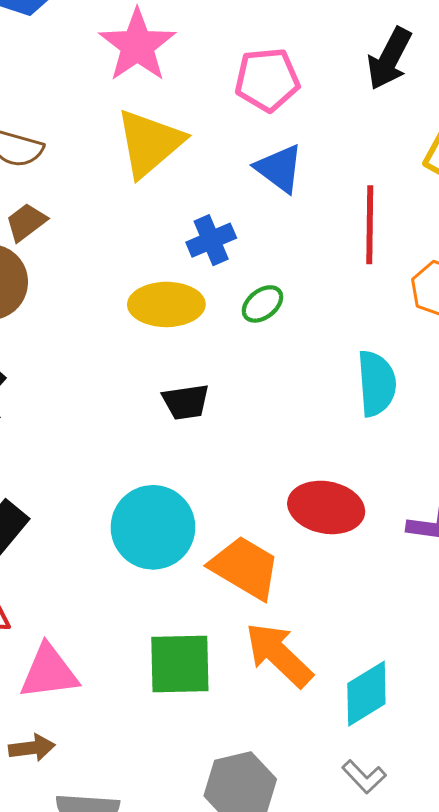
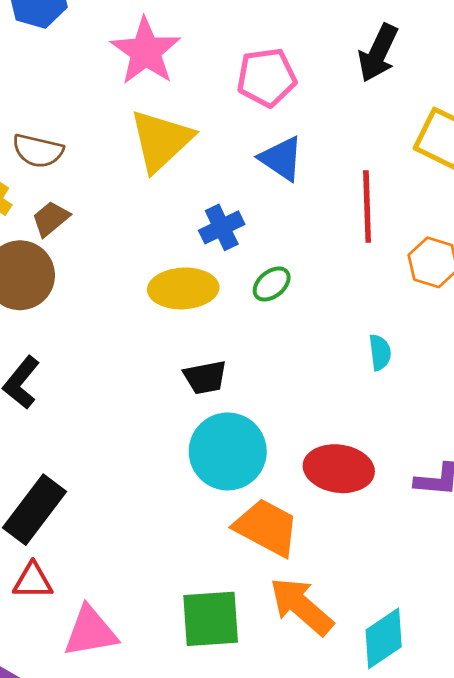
cyan semicircle: (376, 383) -> (380, 352), size x0.6
cyan circle: (153, 527) -> (228, 451), moved

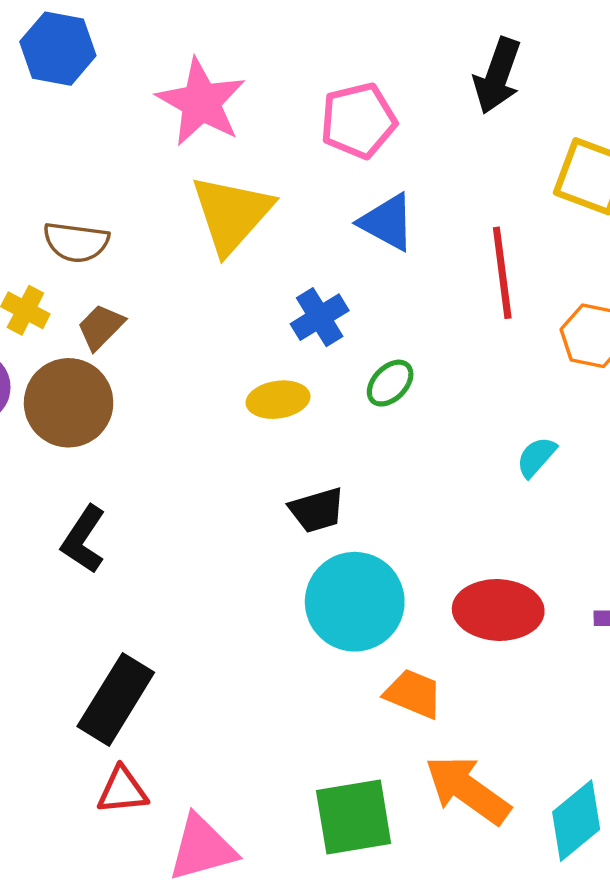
yellow ellipse: (183, 288) -> (278, 400), size x0.7
cyan semicircle: (380, 352) -> (536, 457), turned -126
orange trapezoid: (266, 527) -> (413, 694), size x0.7

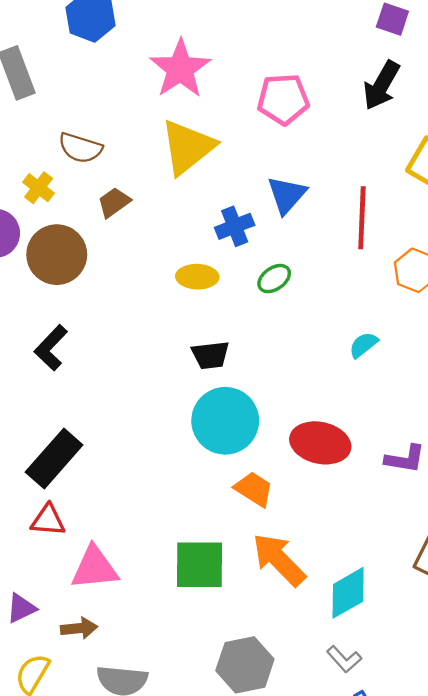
blue triangle: (387, 222) -> (287, 195), moved, turned 33
brown trapezoid: (101, 327) -> (114, 202), moved

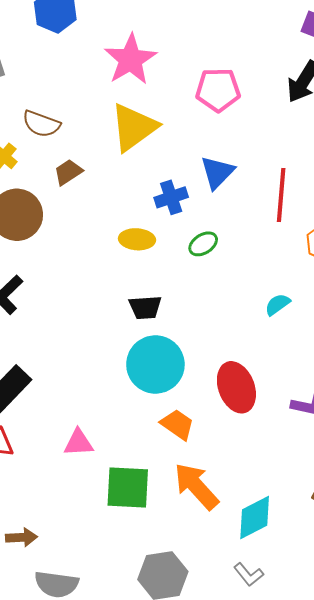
red ellipse: (320, 443) -> (236, 387), turned 54
pink triangle: (95, 568) -> (78, 443), moved, size x0.7

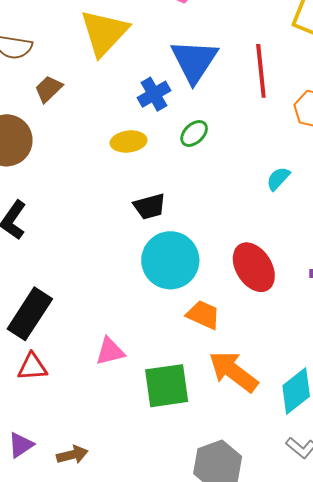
blue triangle: (217, 172) -> (194, 61), size x1.4

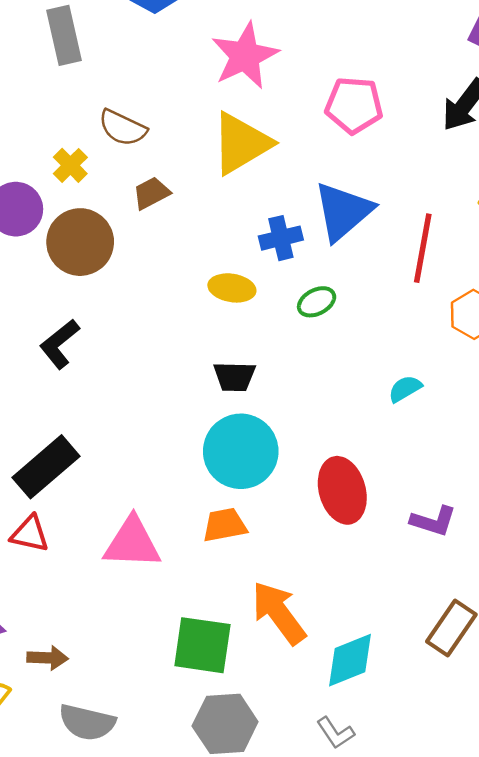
orange trapezoid: (203, 315) -> (225, 525), moved, turned -51
pink triangle: (110, 351) -> (132, 543), size x1.5
green square: (167, 386) -> (202, 645), moved

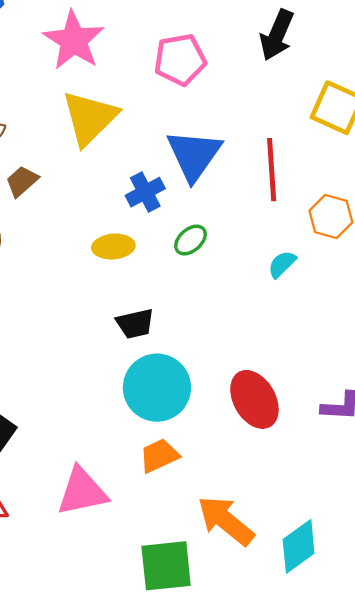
cyan semicircle: (405, 389) -> (282, 264), moved

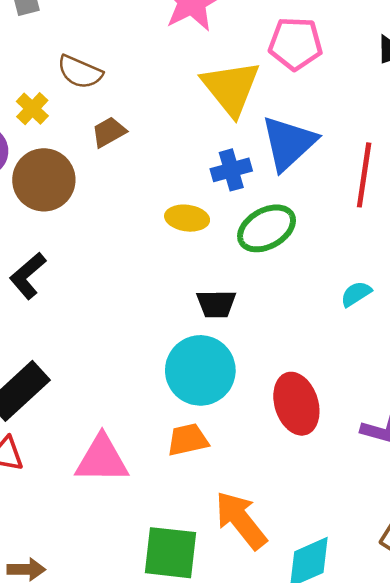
yellow triangle: (90, 118) -> (231, 88), moved, turned -36
green ellipse: (190, 240) -> (267, 228), size x1.6
cyan semicircle: (282, 264) -> (356, 294), moved
black trapezoid: (135, 324) -> (216, 304), moved

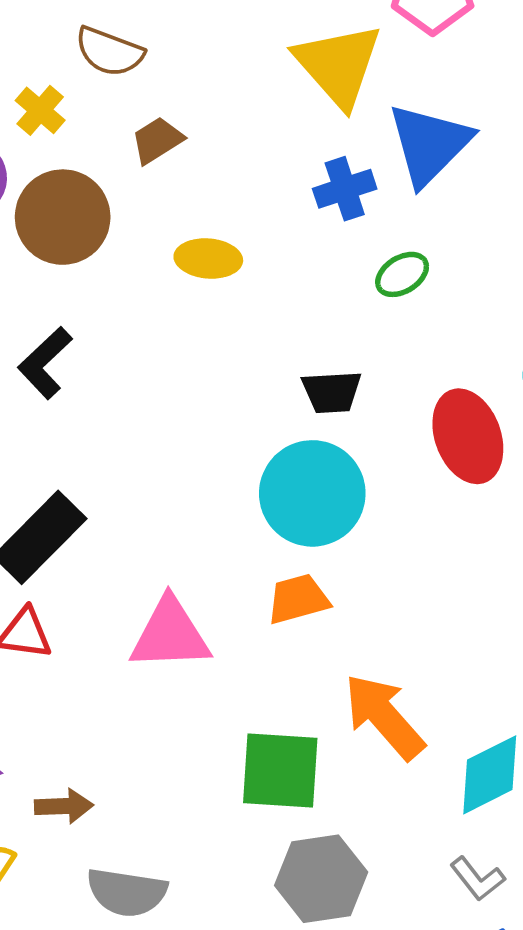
yellow ellipse: (187, 218) -> (208, 258), moved
green ellipse: (267, 228) -> (402, 274), size x0.6
red ellipse: (296, 404) -> (468, 436), moved

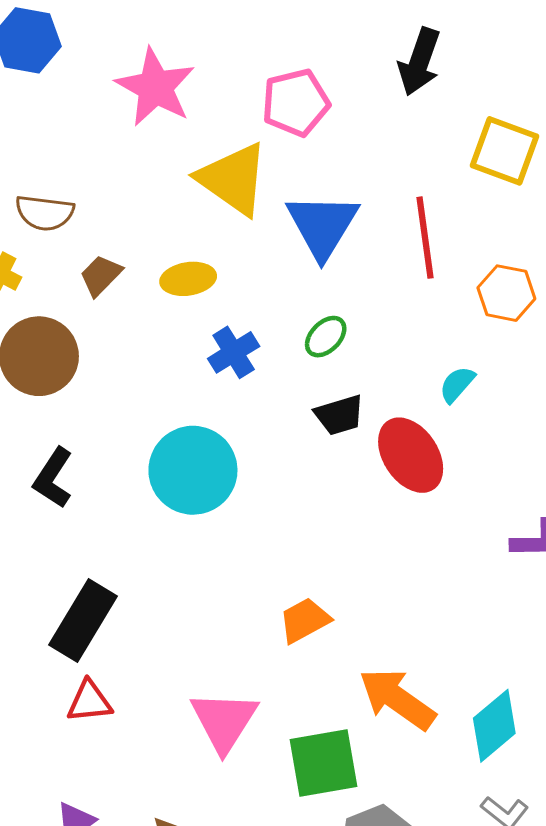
blue cross: (345, 189) -> (234, 352), moved
yellow ellipse: (208, 258) -> (188, 279), moved
black trapezoid: (332, 392) -> (339, 415), moved
cyan circle: (312, 493) -> (193, 470), moved
pink triangle: (170, 634) -> (224, 721), moved, turned -42

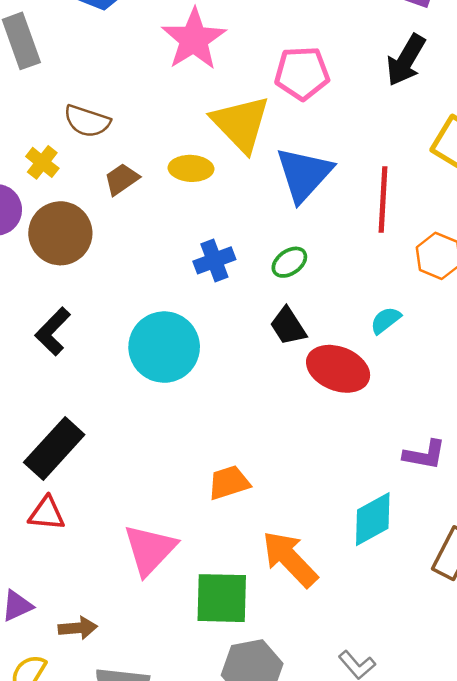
yellow ellipse: (188, 279) -> (191, 168), moved
black trapezoid: (339, 415) -> (288, 326), turned 63
red ellipse: (411, 455) -> (338, 369), turned -46
cyan diamond: (494, 726) -> (373, 519), moved

